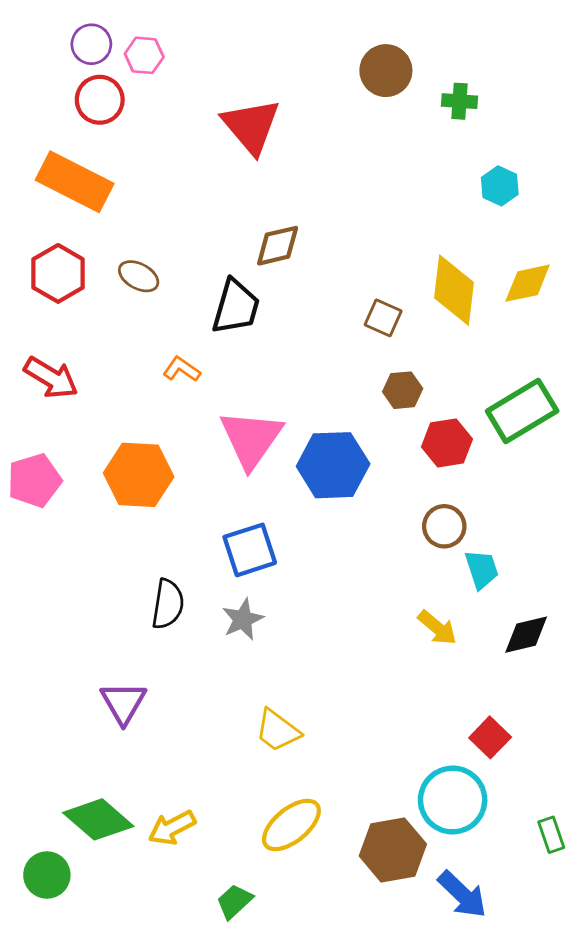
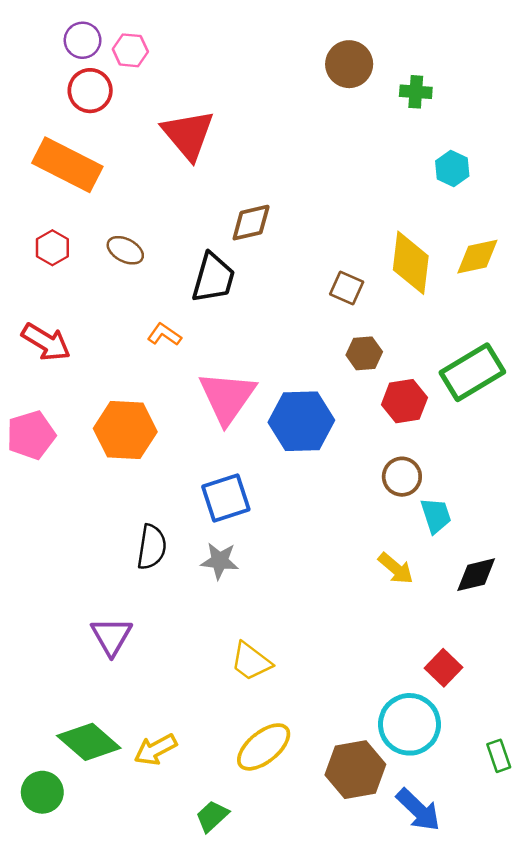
red triangle: (251, 126) -> (188, 135), moved
red hexagon: (58, 273) -> (52, 248), size x0.7
gray star: (243, 619) -> (220, 561), turned 30

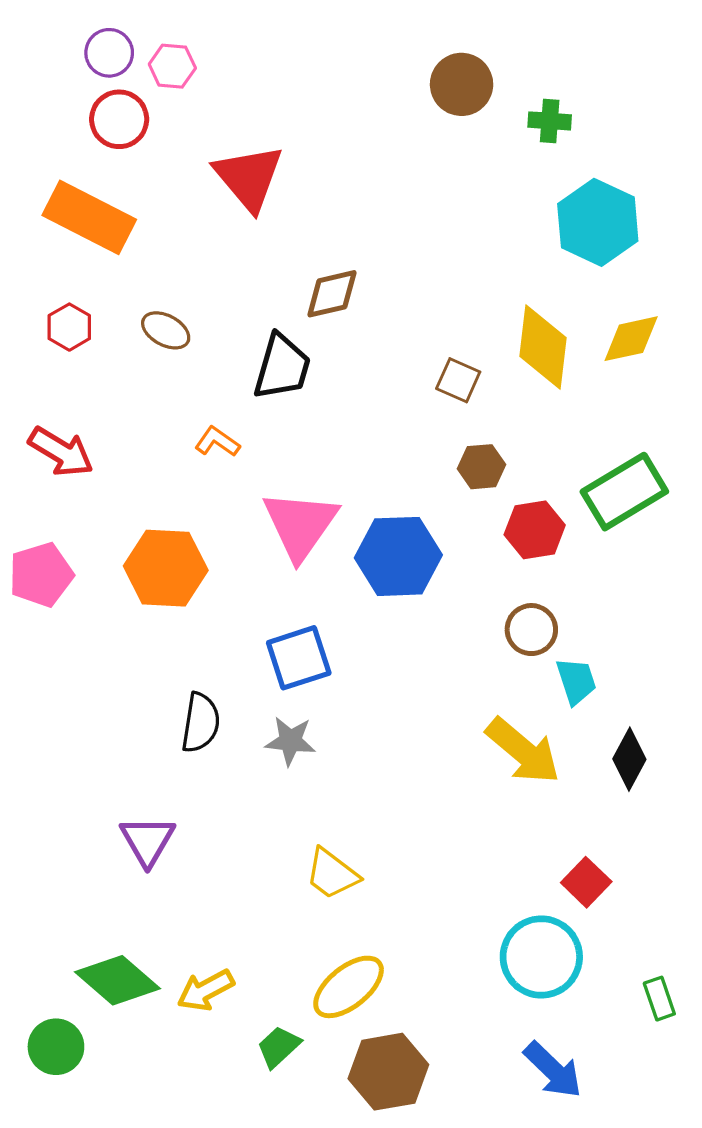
cyan hexagon: (452, 169) -> (598, 222), size x1.8
yellow arrow: (396, 568) -> (523, 751), size x1.6
black diamond: (476, 575) -> (629, 759), turned -48
brown hexagon: (355, 770) -> (388, 1072), moved
green trapezoid: (212, 816) -> (279, 1047), moved

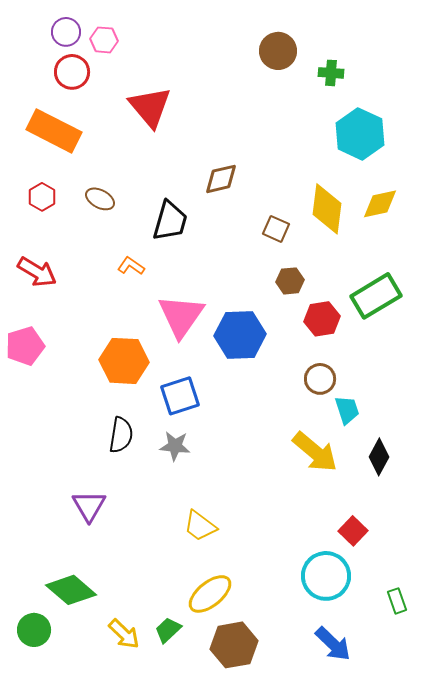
brown diamond: (332, 294) -> (221, 179), moved
orange hexagon: (166, 568) -> (124, 361), moved
yellow arrow: (206, 990) -> (124, 634), moved, turned -108

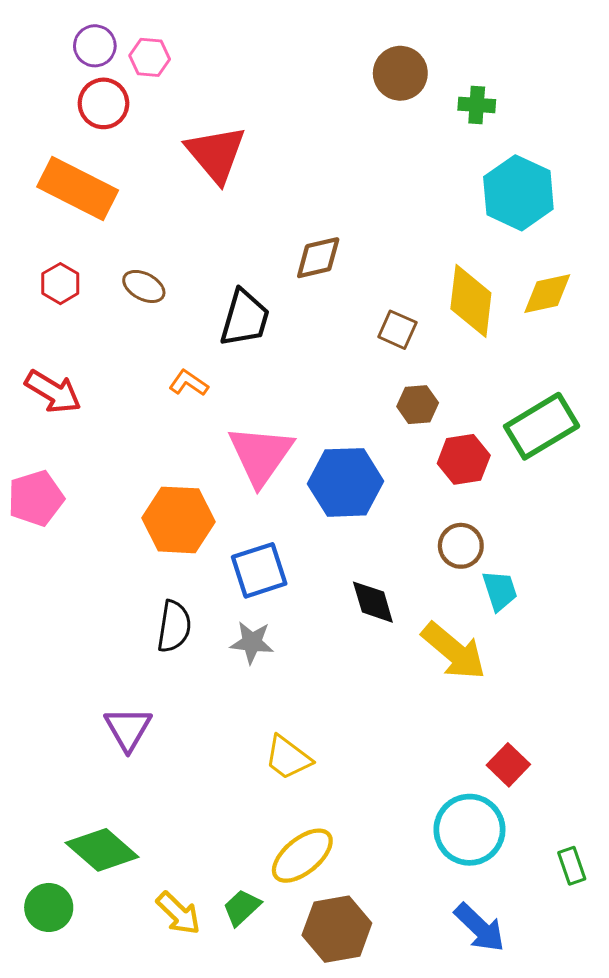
black diamond: (379, 457) -> (373, 602), moved, turned -45

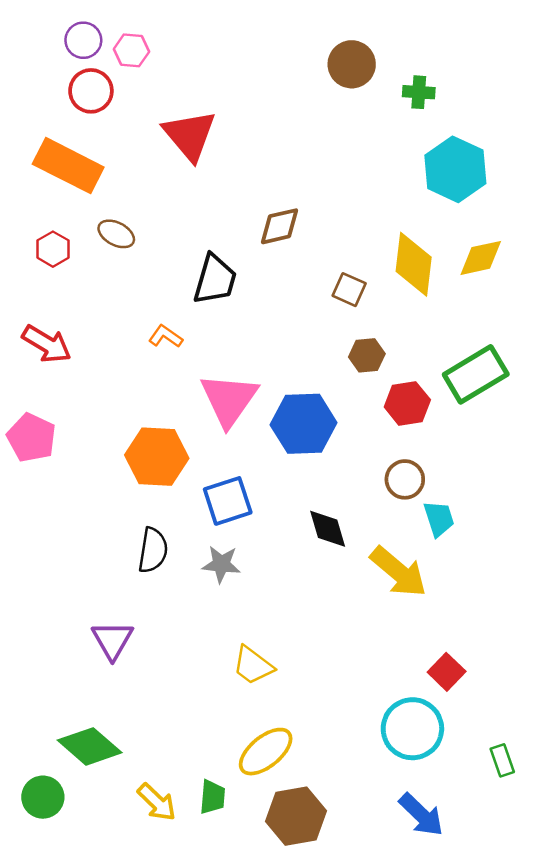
brown ellipse: (144, 286) -> (116, 234), moved
pink pentagon: (36, 498) -> (31, 438), turned -30
green trapezoid: (242, 907) -> (212, 797), turned 138

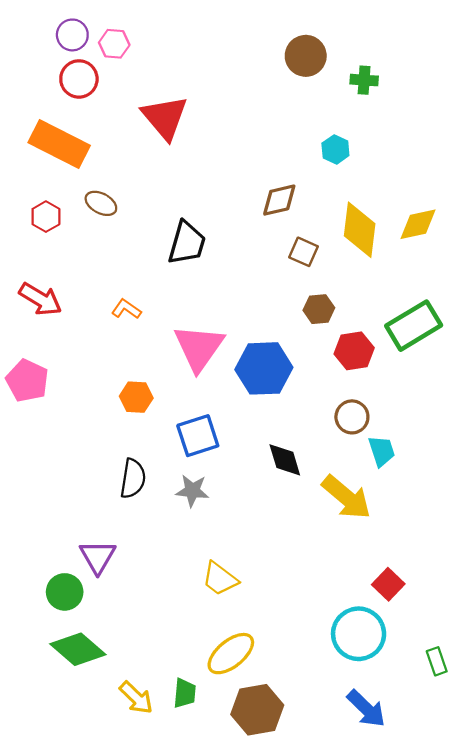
cyan hexagon: (455, 169) -> (335, 149), moved, size x0.5
brown diamond: (280, 226) -> (279, 200), moved
orange L-shape: (166, 336) -> (126, 309), moved
orange hexagon: (157, 457) -> (136, 397), size x0.6
green circle: (43, 797) -> (65, 592), moved

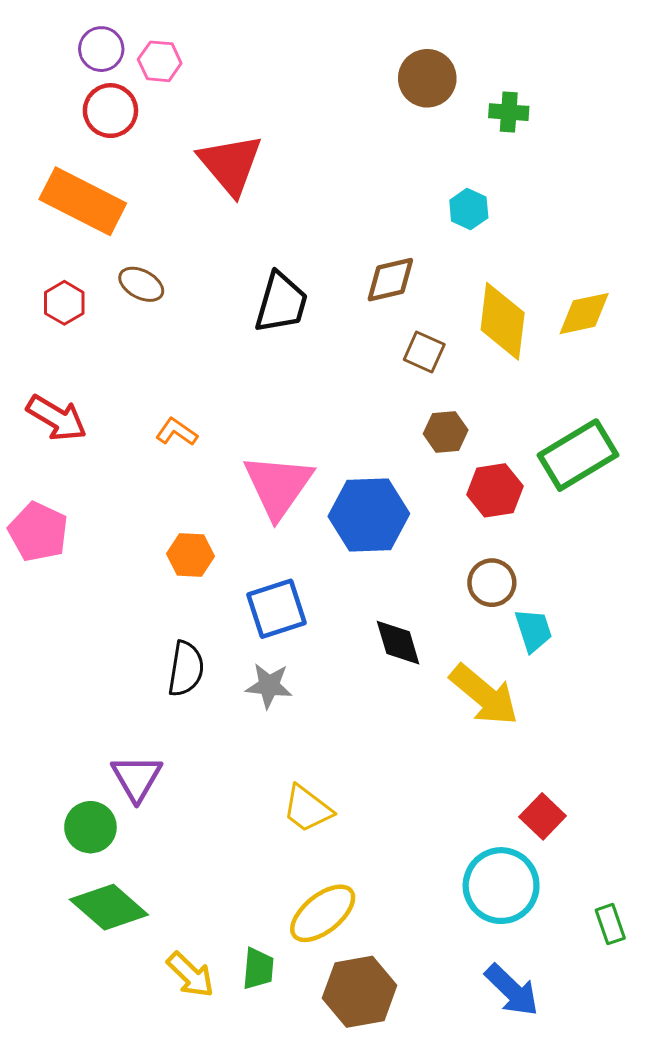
black trapezoid: (187, 243) -> (281, 303), moved

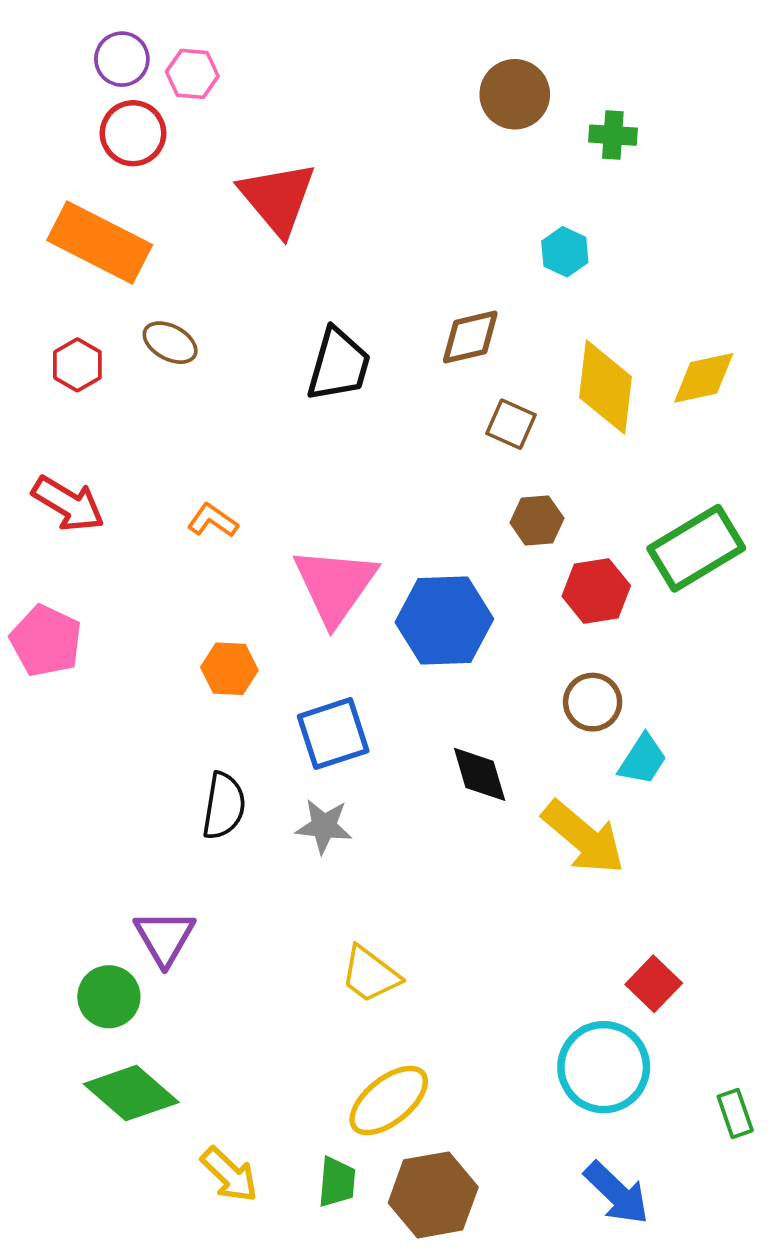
cyan trapezoid: (533, 630) -> (643, 760), turned 51
green trapezoid: (258, 969) -> (337, 1182), moved

